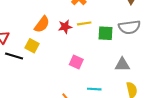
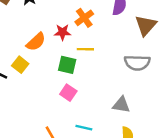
red star: (65, 27) -> (62, 32), moved
green square: (106, 33) -> (67, 65), moved

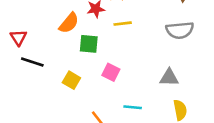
yellow square: (20, 65) -> (71, 80), moved
green square: (67, 65) -> (89, 44), moved

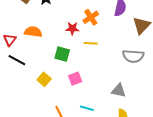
orange semicircle: (69, 23) -> (33, 32), moved, turned -132
pink square: (111, 72) -> (75, 79), turned 32

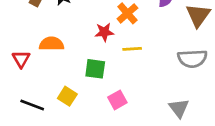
black line: (17, 60) -> (32, 105), moved
yellow square: (44, 79) -> (67, 96), moved
gray triangle: (119, 91) -> (179, 108), turned 49

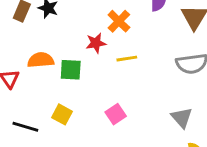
green square: (95, 69) -> (71, 70), moved

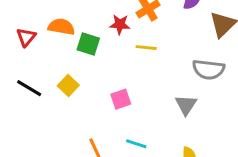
gray triangle: (182, 118) -> (186, 105), moved

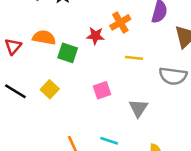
yellow line: (146, 48) -> (134, 58), moved
pink square: (121, 99) -> (102, 90), moved
gray triangle: (186, 105) -> (138, 108), moved

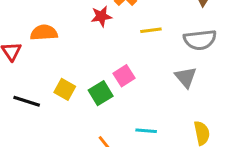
green square: (68, 53) -> (101, 93), moved, turned -36
gray triangle: (138, 108) -> (186, 77), moved

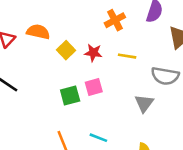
red star: (101, 16) -> (93, 53), moved
yellow square: (65, 89) -> (66, 50), moved

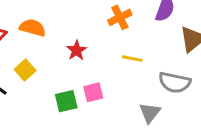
yellow square: (66, 50) -> (25, 70), moved
red star: (93, 53) -> (77, 50), moved, turned 30

